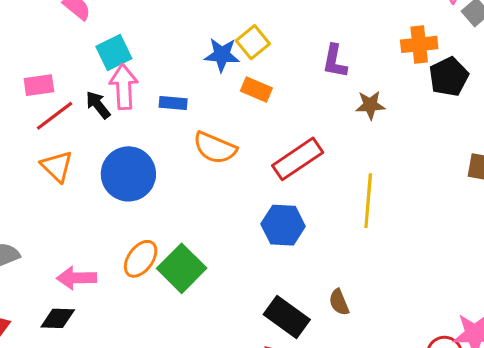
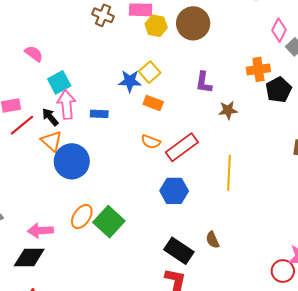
orange semicircle: (215, 148) -> (151, 142), moved, size x0.7
orange triangle: (57, 166) -> (52, 141), moved
black diamond: (58, 318) -> (29, 257), size x1.4

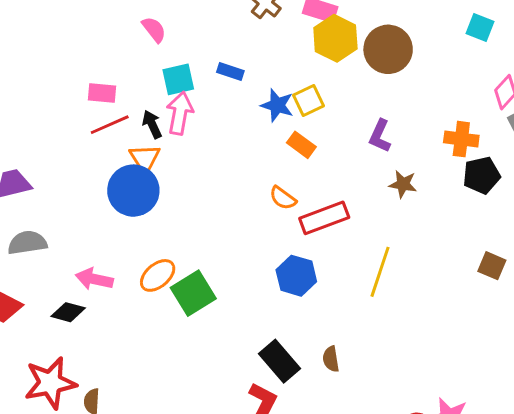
yellow hexagon: (156, 26) -> (335, 38), size x1.4
blue rectangle: (99, 114) -> (230, 71), moved
blue circle: (72, 161) -> (133, 191), moved
black diamond: (29, 257) -> (68, 312), size x0.7

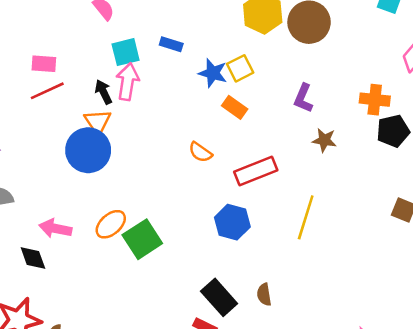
pink rectangle: (102, 93) -> (44, 64), moved
red line: (110, 125) -> (47, 91), moved
orange semicircle: (283, 198) -> (200, 152), moved
black diamond: (68, 312) -> (33, 258), turned 56

